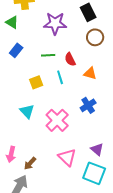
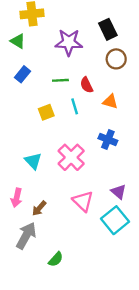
blue cross: (88, 105) -> (108, 140), turned -35
cyan triangle: (27, 111) -> (33, 161), moved
cyan square: (94, 173) -> (115, 220), turned 30

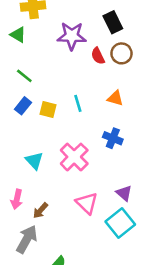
blue rectangle: (23, 74) -> (23, 106), moved
green line: (60, 80) -> (24, 76), moved, turned 42
red semicircle: (87, 85) -> (98, 56), moved
yellow square: (46, 112) -> (48, 110), turned 35

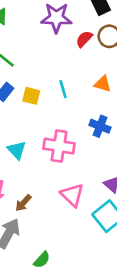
red semicircle: (98, 56) -> (84, 39), turned 70
pink cross: (74, 157) -> (59, 146), turned -36

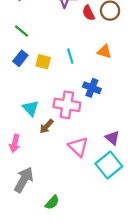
red semicircle: (84, 39) -> (88, 13), turned -70
blue cross: (100, 126) -> (92, 88), moved
brown arrow: (23, 203) -> (46, 126), moved

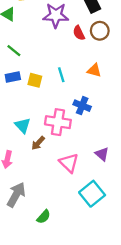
blue rectangle: (20, 58) -> (13, 77), turned 40
cyan square: (109, 165) -> (92, 194), moved

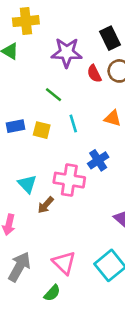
green line: (14, 51) -> (54, 95), moved
blue cross: (82, 106) -> (98, 160), turned 35
pink triangle: (69, 163) -> (64, 263), moved

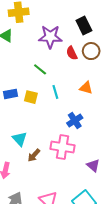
pink cross: (69, 180) -> (63, 147), moved

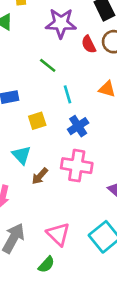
yellow square: (31, 97) -> (37, 121), moved, turned -32
blue cross: (75, 120) -> (78, 126), moved

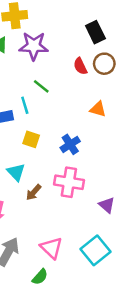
purple star: (61, 23) -> (34, 46), moved
cyan line: (67, 94) -> (25, 105), moved
yellow square: (37, 121) -> (31, 139), turned 36

